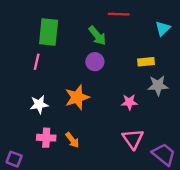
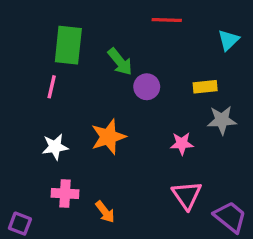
green arrow: (97, 36) -> (120, 62), moved
purple circle: (95, 62) -> (147, 87), moved
orange arrow: (72, 140) -> (105, 212), moved

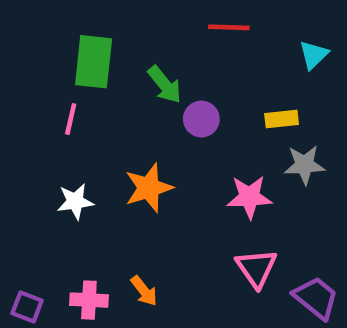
pink star: (182, 143) -> (249, 197), size x1.4
pink cross: (65, 194) -> (89, 300), moved

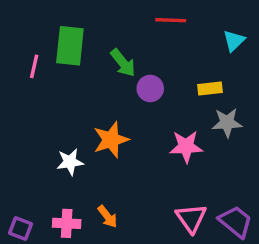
pink line: (71, 119) -> (34, 66), moved
white star: (75, 202) -> (70, 162), moved
pink triangle: (256, 268) -> (191, 218), moved

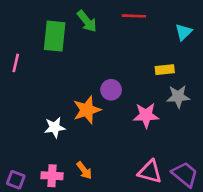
green arrow: (123, 63) -> (87, 21), moved
pink line: (34, 66) -> (16, 63), moved
purple circle: (150, 88) -> (111, 90), moved
pink triangle: (191, 218) -> (150, 172), turned -40

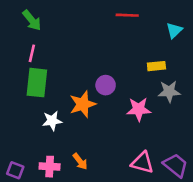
green arrow: (87, 21) -> (32, 20), moved
green rectangle: (55, 36) -> (37, 83), moved
pink line: (16, 63) -> (32, 53), moved

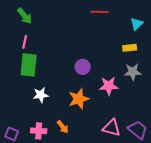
yellow rectangle: (156, 66) -> (130, 48), moved
orange star: (83, 104) -> (79, 99), moved

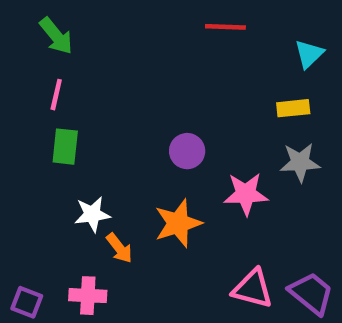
green rectangle: (29, 65) -> (65, 147), size x0.7
orange arrow: (63, 127) -> (119, 248), moved

